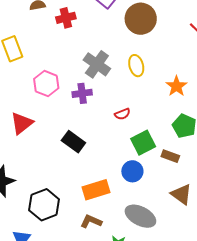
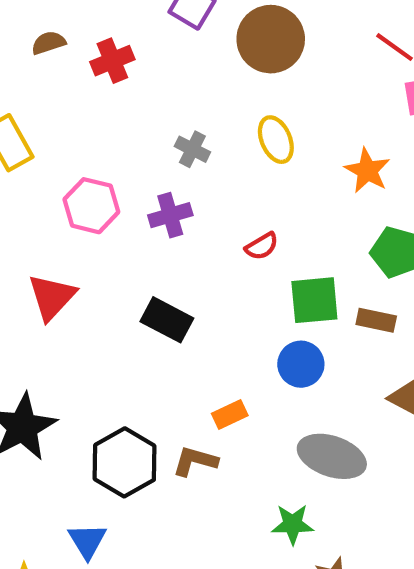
gray cross: (97, 64) -> (192, 149), size x0.6
green square: (143, 143) -> (314, 300), turned 30
orange rectangle: (96, 190) -> (230, 415), size x0.6
brown L-shape: (91, 221) -> (195, 461), moved

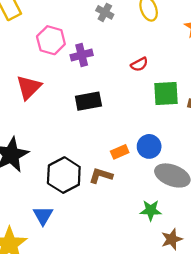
purple cross: (170, 215) -> (82, 55), moved
black rectangle: (167, 320) -> (88, 101), turned -40
blue circle: (301, 364) -> (149, 146), moved

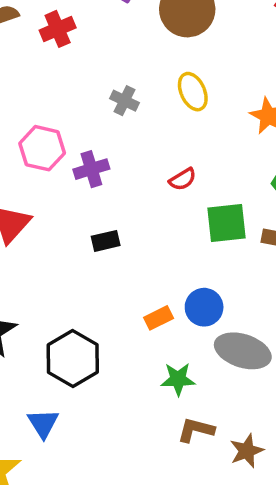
black rectangle: (88, 101) -> (106, 241), size x0.7
brown L-shape: (101, 176) -> (196, 430), moved
green star: (151, 210) -> (178, 379), moved

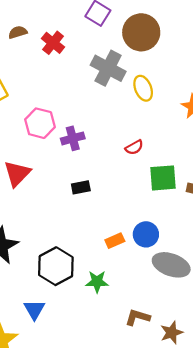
red cross: (58, 29) -> (53, 43), turned -30
gray cross: (124, 101) -> (108, 68), moved, size x1.8
green star: (178, 379) -> (97, 282), moved

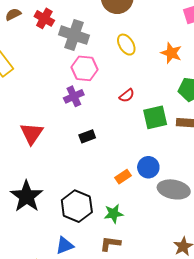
gray cross: (108, 68) -> (74, 35), moved
pink hexagon: (40, 123) -> (84, 68), moved
blue triangle: (34, 309) -> (65, 245), turned 48
brown L-shape: (138, 317) -> (110, 244), moved

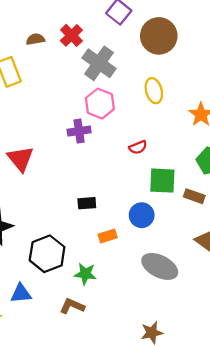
brown semicircle: (13, 14) -> (35, 39), moved
red triangle: (32, 133) -> (20, 159), turned -30
black rectangle: (87, 136) -> (87, 203), moved
blue circle: (148, 167) -> (142, 215), moved

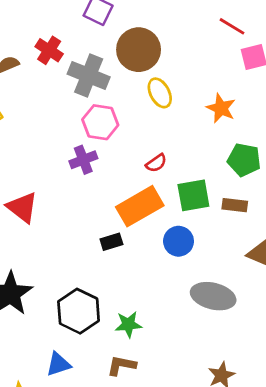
brown circle: (159, 36) -> (139, 50), moved
orange rectangle: (108, 236) -> (140, 206), moved, size x2.0

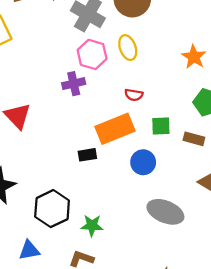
yellow ellipse: (160, 93) -> (128, 48), moved
red semicircle: (156, 163) -> (134, 95), turned 36
green square: (193, 195) -> (161, 126), size x0.7

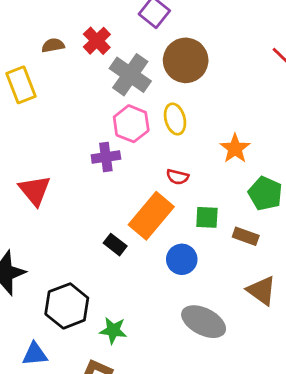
orange star: (194, 57) -> (235, 149), moved
orange rectangle: (115, 129) -> (151, 216), turned -33
black rectangle: (87, 155) -> (115, 245), turned 42

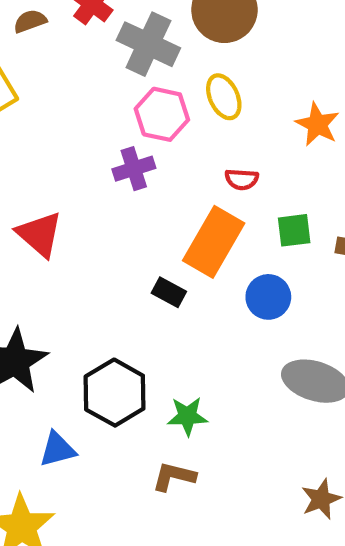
blue triangle: (35, 354) -> (57, 449), moved

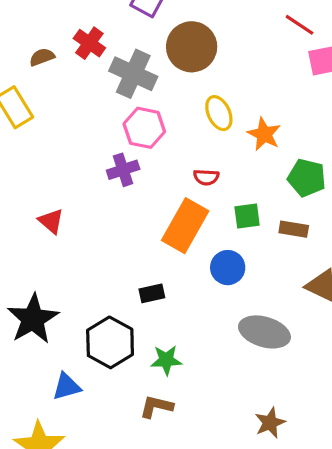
yellow ellipse: (224, 97) -> (219, 113), moved
red triangle: (40, 234) -> (51, 221), size x0.7
black rectangle: (169, 292) -> (152, 293), moved, turned -40

